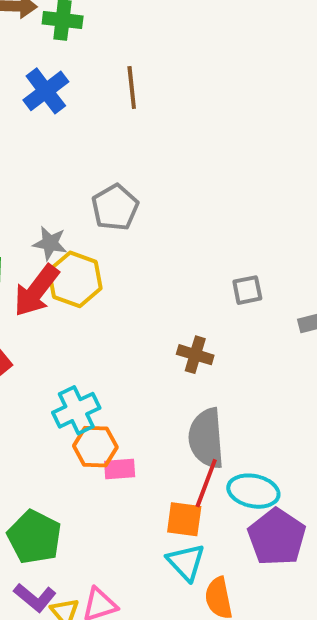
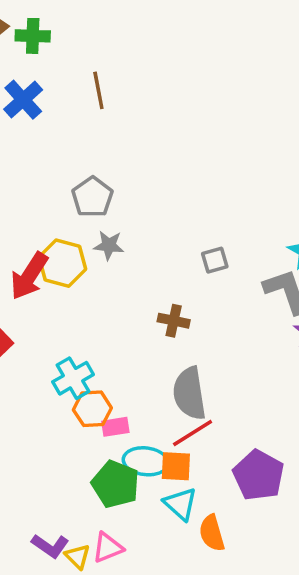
gray star: (50, 243) -> (109, 245), moved
red line: (206, 483) -> (193, 433), turned 42
cyan ellipse: (253, 491) -> (146, 461), moved
green pentagon: (34, 537) -> (116, 484), moved

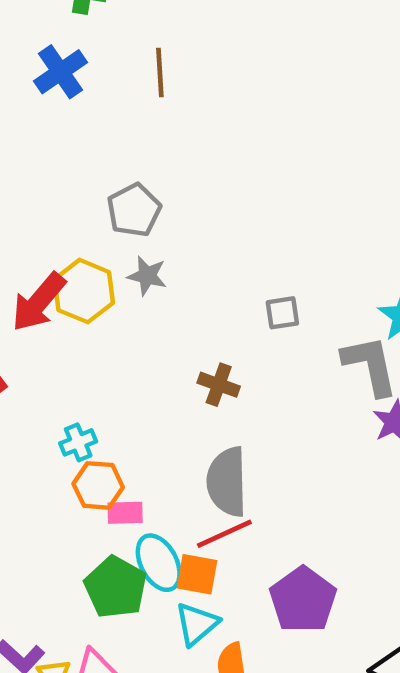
cyan cross: (73, 378) -> (78, 442), size x0.7
cyan ellipse: (146, 461) -> (159, 563), turned 48
cyan triangle: (180, 504) -> (197, 624), turned 30

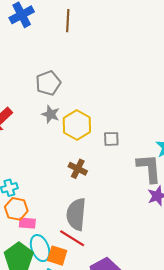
yellow hexagon: (84, 291) -> (77, 125), moved
red line: (224, 534) -> (72, 238), turned 50

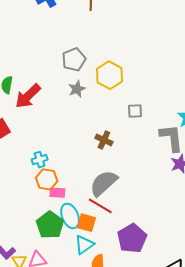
gray star: (51, 114) -> (77, 89), turned 30
yellow hexagon: (77, 125) -> (109, 75), moved
gray semicircle: (76, 214) -> (104, 183), turned 44

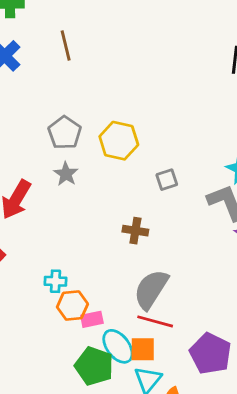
gray star: (77, 89) -> (66, 174), moved
cyan cross: (40, 160) -> (56, 281), turned 35

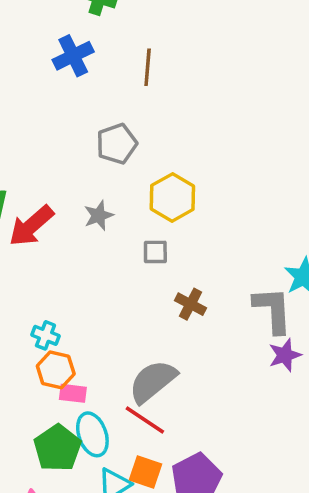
gray pentagon: (65, 133) -> (117, 144), moved
gray square: (167, 180) -> (155, 252), moved
brown cross: (135, 231) -> (191, 304), moved
orange square: (143, 349) -> (145, 472), moved

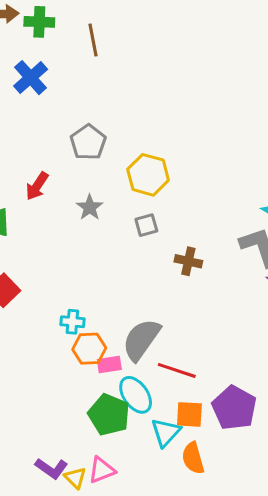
brown line: (148, 67) -> (93, 40), moved
red arrow: (31, 226) -> (37, 186), moved, size x0.7
gray semicircle: (153, 381) -> (141, 340), moved

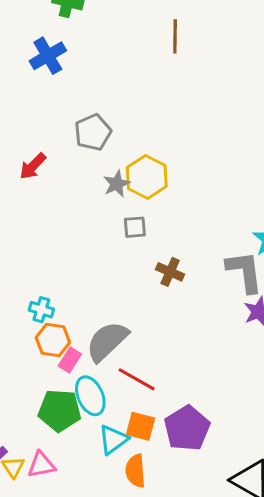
brown line: (93, 40) -> (175, 36), moved
gray star: (90, 207) -> (117, 184), moved
pink rectangle: (109, 365) -> (70, 360), turned -60
green pentagon: (109, 415) -> (60, 410), turned -30

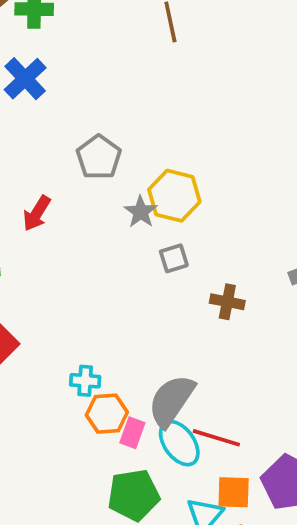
cyan ellipse: (90, 396) -> (179, 443), moved

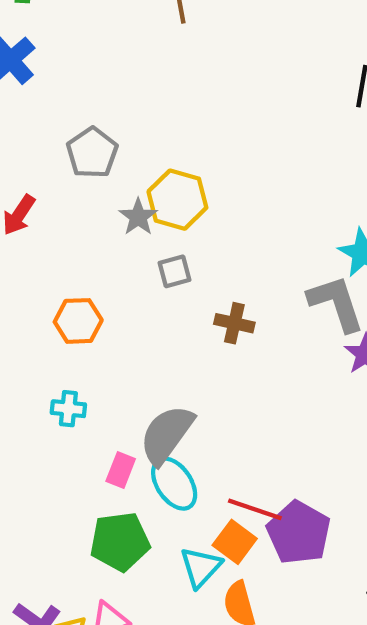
orange hexagon: (107, 414) -> (78, 321), moved
red line: (216, 438) -> (255, 509), moved
orange square: (234, 492) -> (235, 542), turned 33

